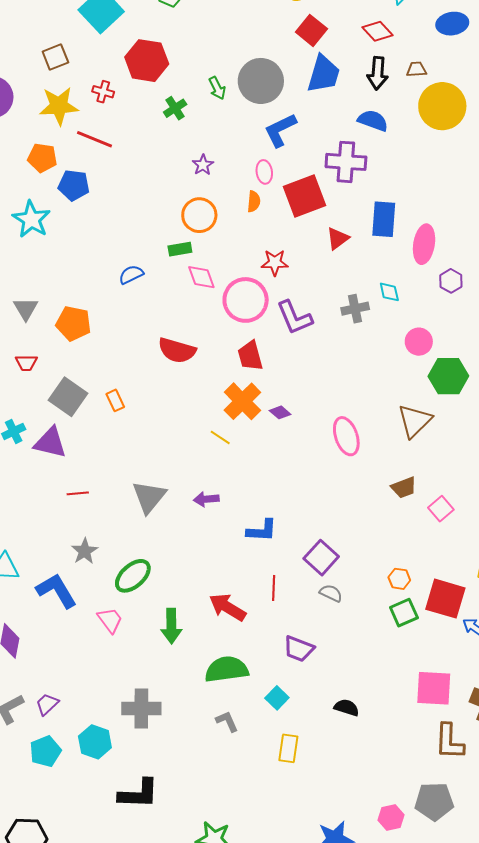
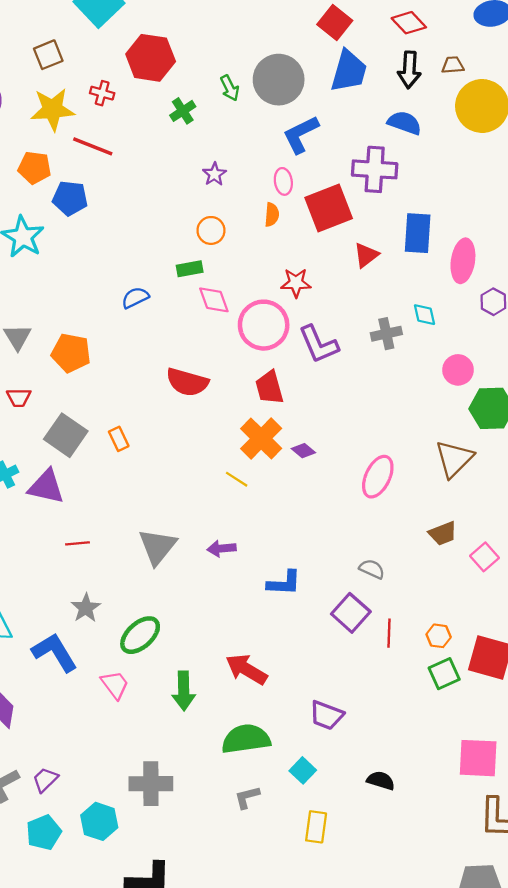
orange circle: (199, 215) -> (211, 230), size x0.7
pink ellipse: (346, 436) -> (378, 477), turned 45
red line: (274, 588) -> (389, 633), moved
gray semicircle: (331, 593) -> (372, 569), moved
gray L-shape: (227, 721) -> (247, 797), turned -80

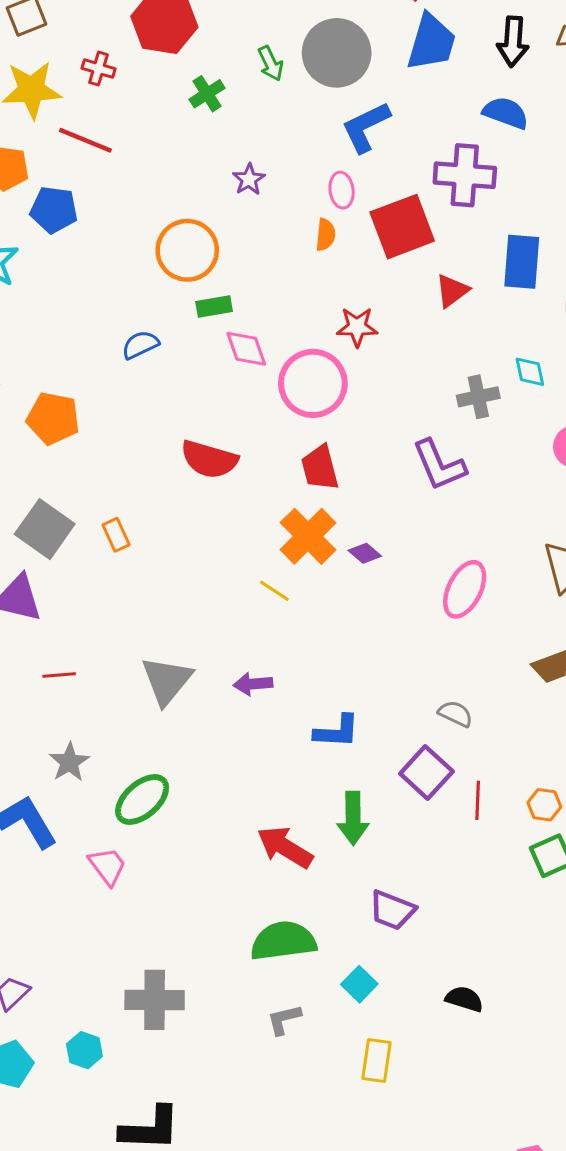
orange circle: (211, 230) -> (187, 250), moved, size x1.6
purple L-shape: (319, 344) -> (439, 465), moved
green arrow: (184, 691) -> (353, 818), moved
cyan hexagon: (99, 821) -> (84, 1050), size x0.7

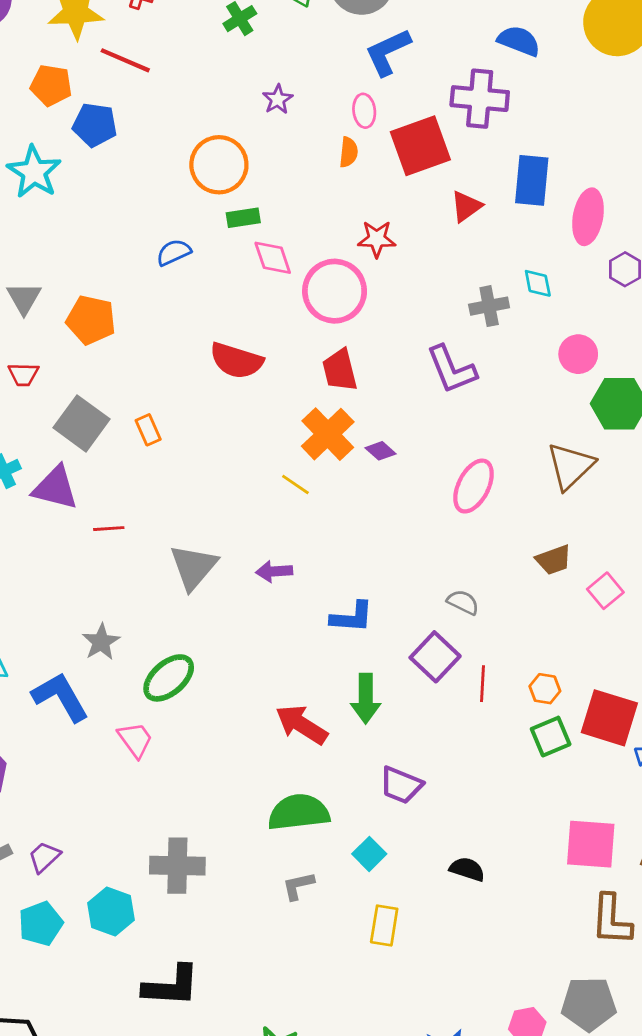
red line: (59, 675) -> (109, 529), moved
cyan hexagon: (84, 1050) -> (111, 911), size x1.4

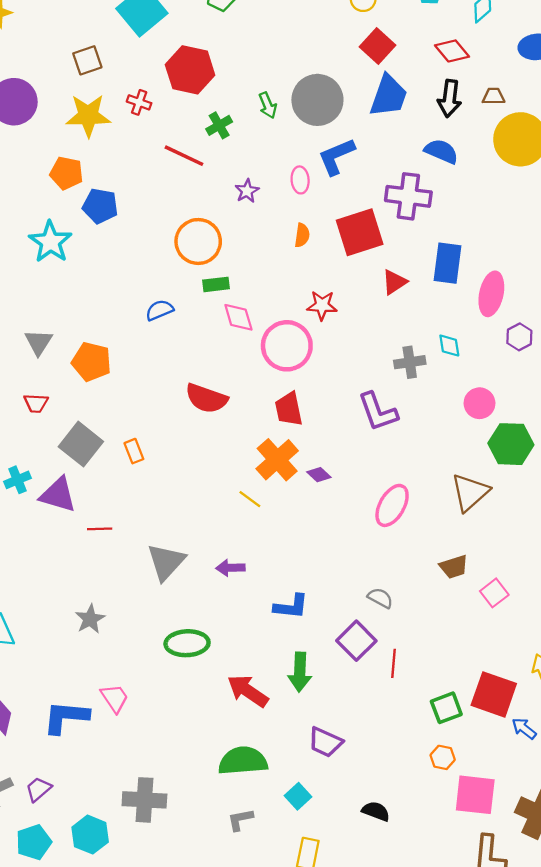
red line: (125, 60) -> (184, 156), moved
pink ellipse: (364, 111) -> (300, 180), moved
green ellipse: (169, 678) -> (187, 643), moved, turned 36
orange hexagon: (545, 689) -> (443, 757), moved
blue L-shape: (60, 697) -> (66, 717), moved, turned -57

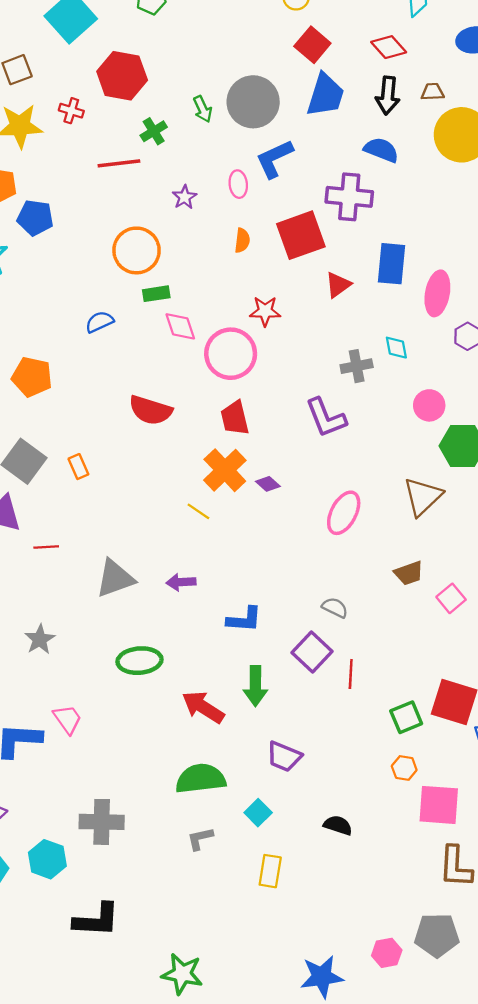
red line: (184, 156) -> (119, 163), turned -30
gray triangle: (166, 562) -> (115, 578), turned 30

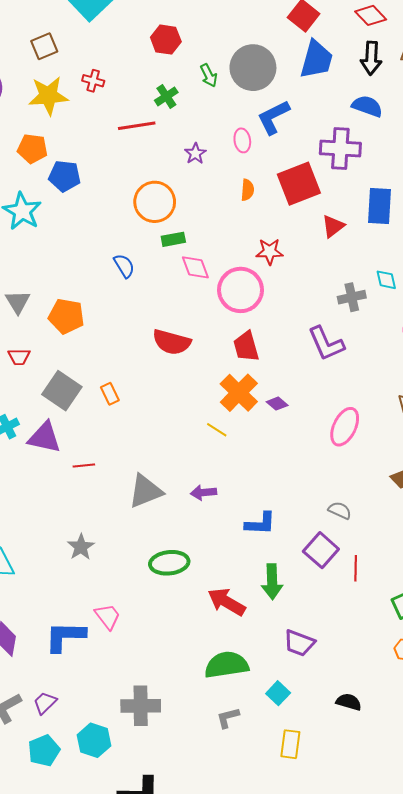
red hexagon: (122, 76) -> (166, 40), moved, size x0.7
blue semicircle: (99, 322) -> (124, 266), turned 85

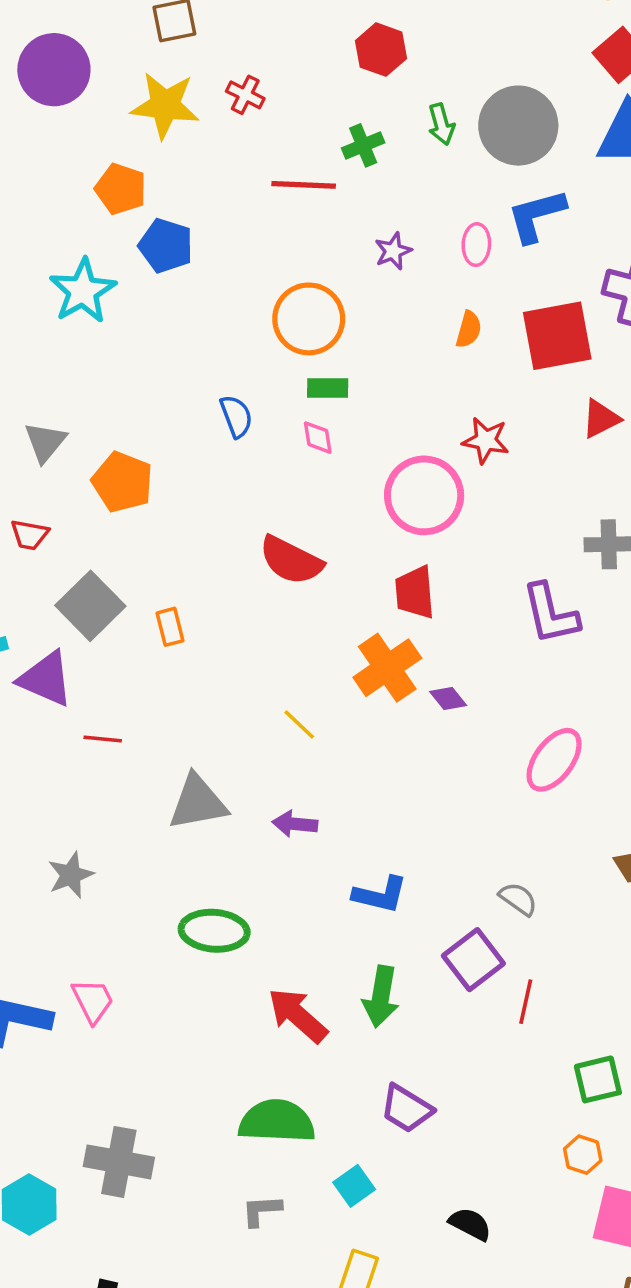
pink diamond: (195, 267) -> (318, 438), moved, size x0.7
yellow line: (217, 430) -> (299, 724), moved

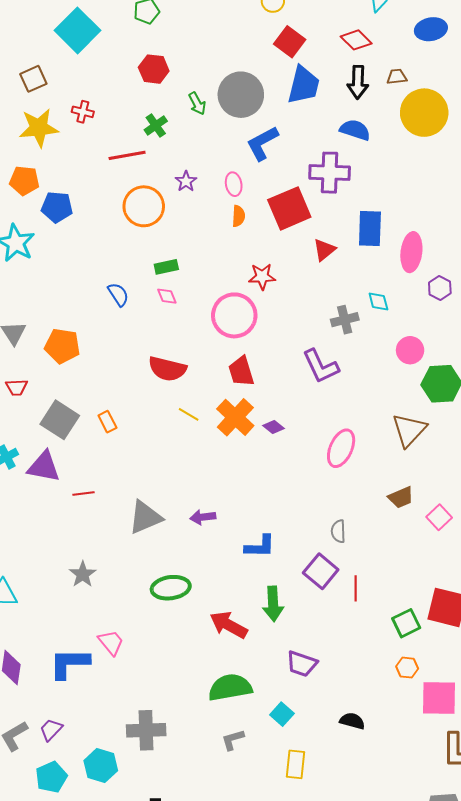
pink ellipse: (476, 245) -> (234, 184), moved
orange circle: (309, 319) -> (144, 206), moved
yellow line: (299, 724) -> (189, 414), moved
gray semicircle: (518, 899) -> (338, 531), turned -115

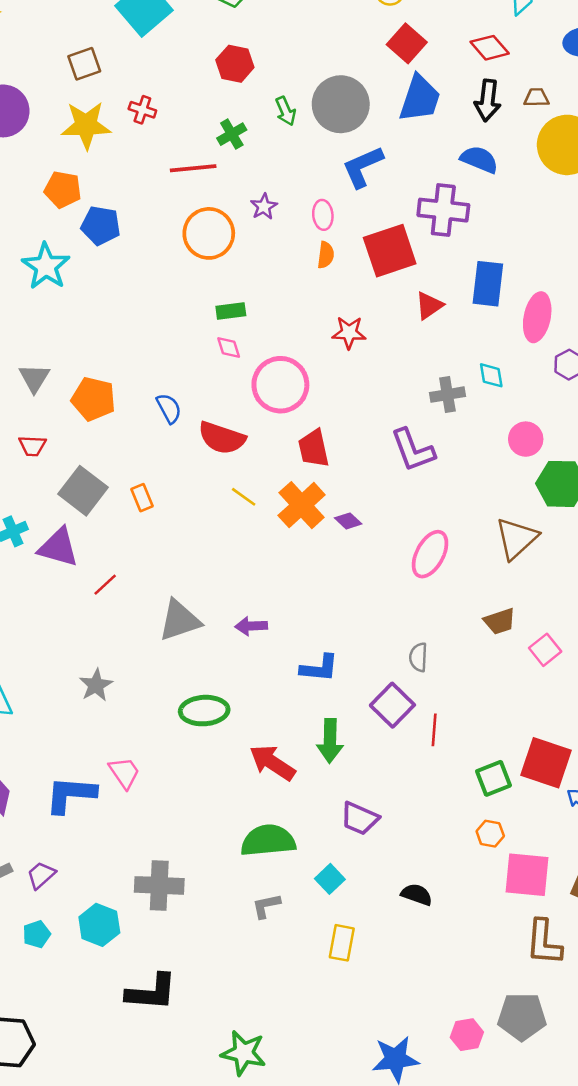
blue semicircle: (118, 294) -> (169, 408), moved
pink circle: (234, 315) -> (280, 385), moved
red line: (84, 493) -> (105, 585), turned -40
cyan pentagon: (51, 777) -> (37, 934), size x0.7

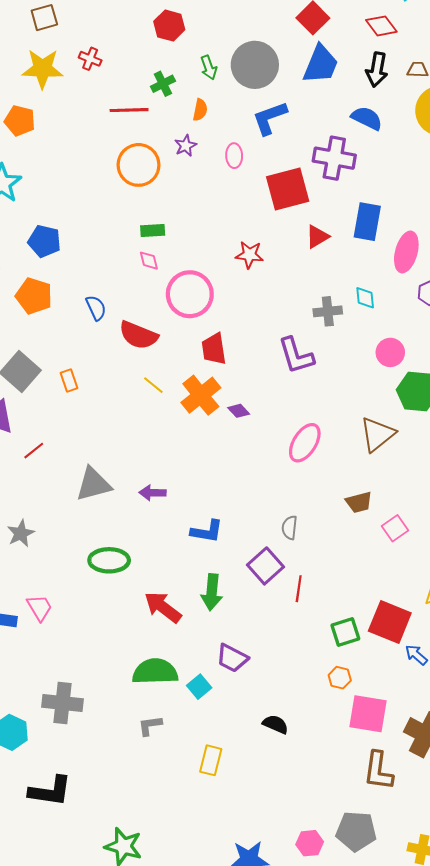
blue pentagon: (101, 226) -> (44, 241), moved
orange semicircle: (326, 255) -> (200, 110), moved
cyan square: (330, 879) -> (199, 687), moved

